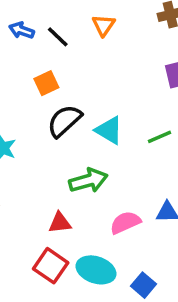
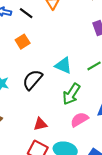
black semicircle: (64, 121) -> (33, 80), moved
green arrow: (88, 181) -> (71, 94), moved, turned 145

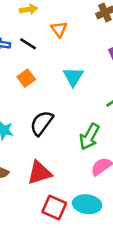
cyan triangle: (63, 65) -> (73, 77), moved, turned 42
red triangle: (40, 124) -> (39, 173), moved, size x1.5

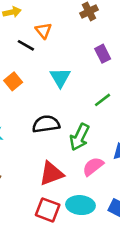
black line: (28, 44) -> (26, 45), moved
black semicircle: (42, 123) -> (46, 124), moved, turned 48
red triangle: (39, 173) -> (51, 174), moved

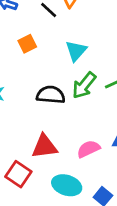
green arrow: (80, 137) -> (84, 85), moved
red square: (48, 210) -> (18, 174), moved

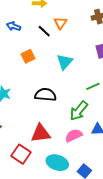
green arrow: (84, 85) -> (79, 111), moved

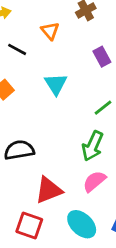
orange triangle: (60, 23) -> (50, 31), moved
black semicircle: (45, 95) -> (19, 150), moved
cyan ellipse: (57, 163) -> (82, 224), turned 40

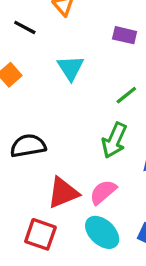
purple rectangle: (102, 57) -> (125, 35), turned -48
pink semicircle: (94, 181) -> (103, 192), moved

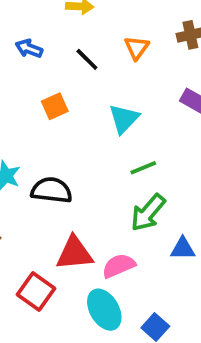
green line: (126, 95) -> (143, 168), moved

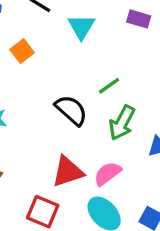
cyan triangle: (124, 119) -> (81, 27), moved
black semicircle: (52, 190) -> (71, 110), moved, turned 48

